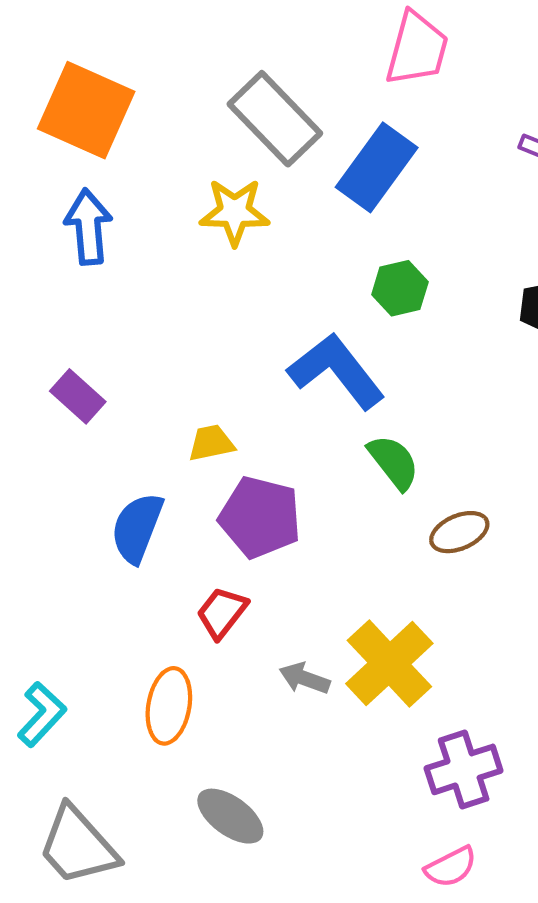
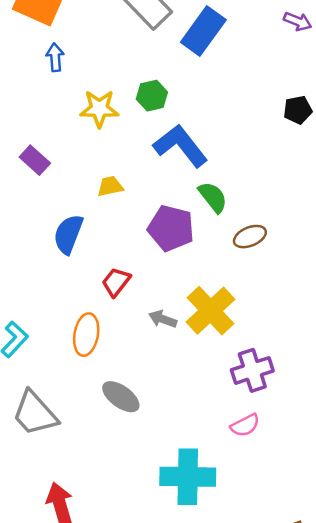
yellow star: (235, 212) -> (99, 109), moved
blue arrow: (88, 227) -> (55, 57), moved, size x0.7
green hexagon: (400, 288) -> (152, 96), moved
purple pentagon: (260, 517) -> (171, 228), moved

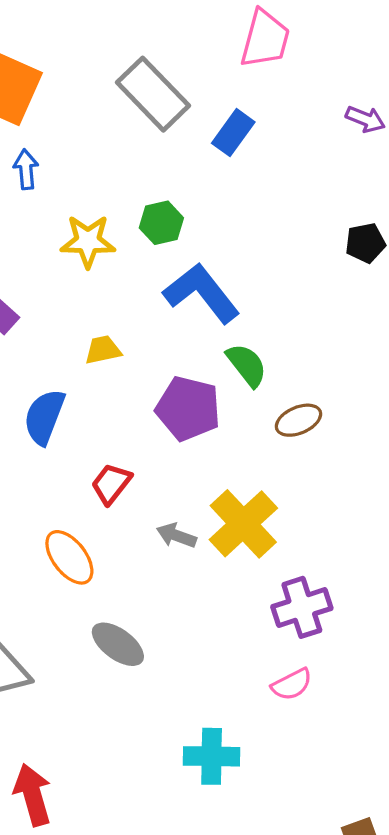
blue rectangle: (203, 31) -> (233, 133), size x0.7
orange ellipse: (86, 335) -> (69, 557), turned -48
cyan cross: (188, 477) -> (212, 756), size x0.7

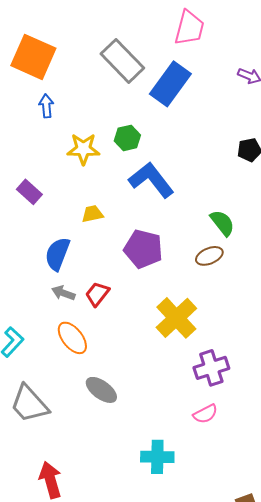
blue rectangle: (233, 133) -> (170, 84), size x1.6
green semicircle: (247, 365) -> (222, 223), moved
gray arrow: (176, 536) -> (63, 293), moved

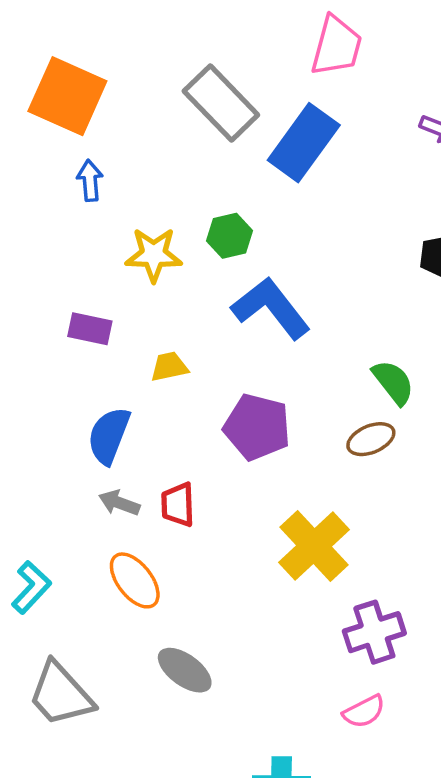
purple rectangle: (29, 192) -> (90, 329), moved, turned -30
red trapezoid: (97, 294) -> (178, 505), turned -40

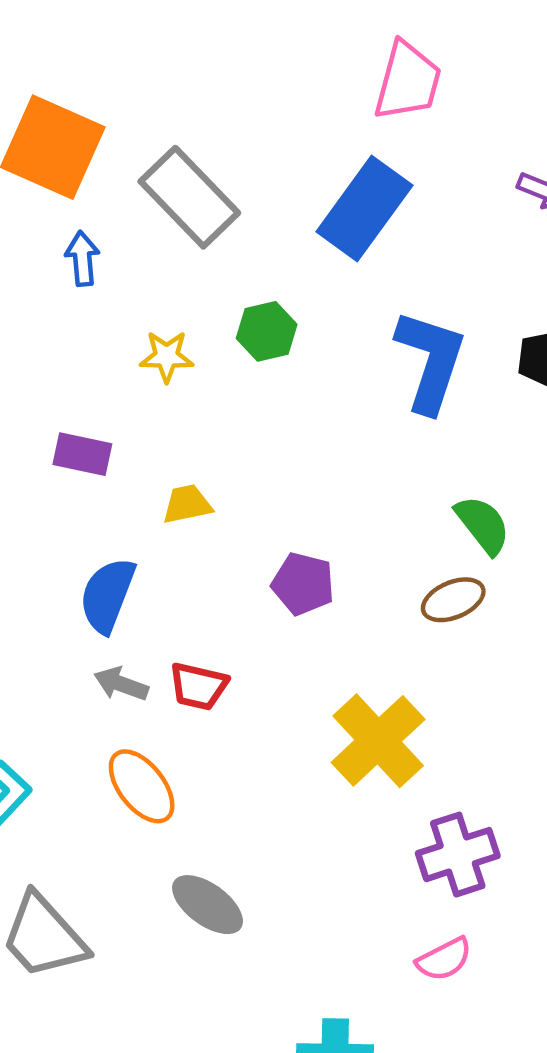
gray rectangle: (221, 103) -> (189, 197), moved
yellow star: (154, 255) -> (167, 356), size x0.7
blue L-shape: (271, 308) -> (430, 361), moved, turned 56
purple pentagon: (257, 427) -> (303, 584), size x0.7
red trapezoid: (178, 505) -> (198, 686), turned -75

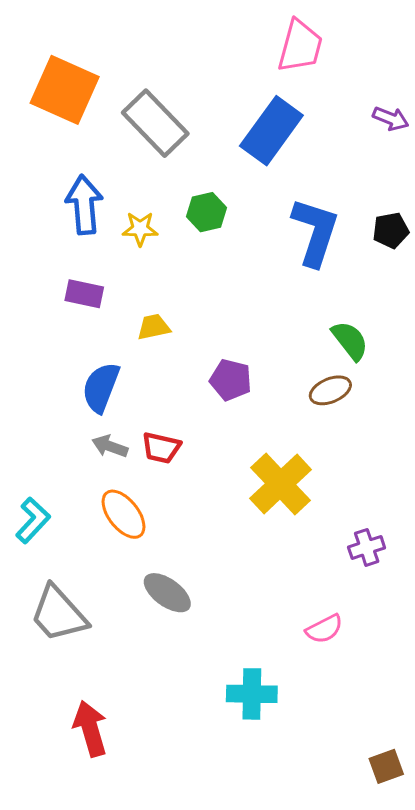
blue arrow: (82, 259) -> (84, 205), moved, size x1.6
purple cross: (458, 855) -> (367, 547), moved, size x0.7

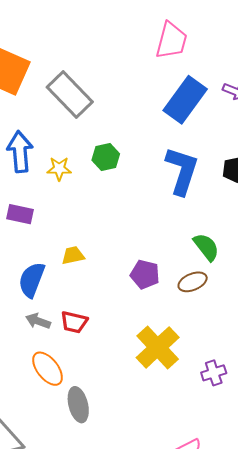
blue rectangle: (271, 131) -> (185, 100), moved
yellow trapezoid: (154, 327) -> (73, 255), moved
purple pentagon: (231, 380) -> (145, 274), moved
purple cross: (367, 547) -> (214, 373), moved
gray ellipse: (167, 593) -> (78, 405), moved, turned 40

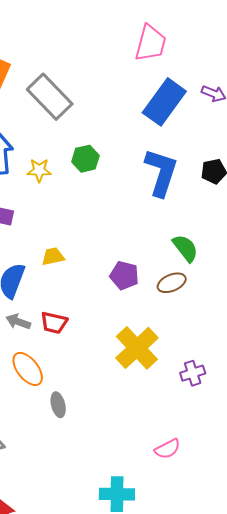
gray ellipse: (78, 405) -> (58, 405), size x0.7

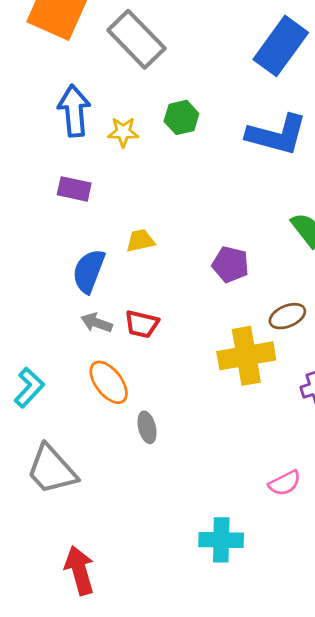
blue L-shape: (161, 172) -> (277, 135), turned 87
brown ellipse: (172, 283) -> (287, 316), moved
yellow cross: (137, 348) -> (246, 356), turned 33

